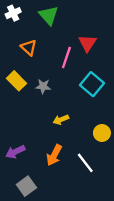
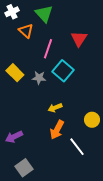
orange triangle: (29, 48) -> (26, 31), moved
pink line: (66, 57) -> (48, 49), moved
cyan square: (92, 84) -> (63, 71), moved
orange arrow: (54, 155) -> (57, 130), moved

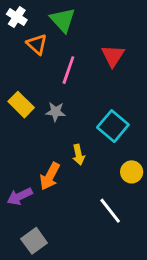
white cross: (12, 12) -> (17, 17), turned -32
cyan square: (63, 71) -> (113, 126), moved
yellow arrow: (55, 108) -> (79, 155), turned -80
orange arrow: (57, 130) -> (50, 176), moved

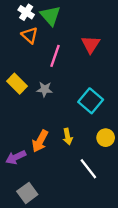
white cross: (17, 17) -> (26, 12), moved
yellow arrow: (79, 155) -> (68, 137), moved

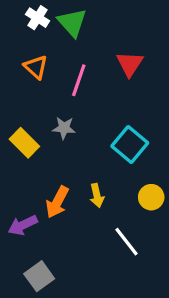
orange triangle: (30, 35) -> (36, 67), moved
yellow rectangle: (17, 84) -> (24, 143), moved

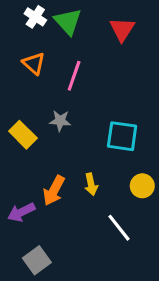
red triangle: (130, 64) -> (122, 29), moved
cyan square: (130, 144) -> (122, 136), turned -32

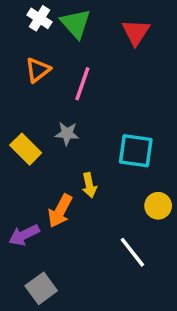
orange triangle: (34, 63) -> (38, 70), turned 40
yellow arrow: (91, 184) -> (89, 185), moved

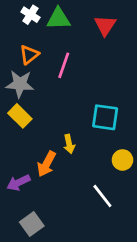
green triangle: (76, 24) -> (58, 19), turned -50
gray star: (67, 134) -> (20, 84), moved, size x1.5

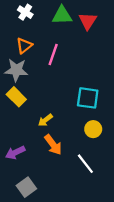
green triangle: (58, 19) -> (62, 15), moved
yellow arrow: (69, 144) -> (45, 120), moved, turned 64
yellow circle: (122, 160) -> (93, 129), moved
orange arrow: (46, 164) -> (53, 145), moved, turned -65

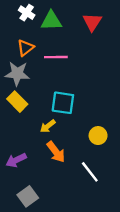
green triangle: (62, 15) -> (51, 21), moved
pink line: (53, 54) -> (56, 57), turned 70
cyan square: (88, 98) -> (63, 103), moved

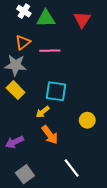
white line: (90, 172) -> (72, 168), moved

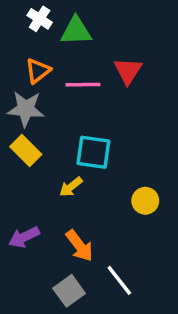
red triangle: (82, 19) -> (128, 71), moved
orange arrow: (50, 135) -> (79, 246), moved
gray square: (25, 174) -> (69, 291), moved

